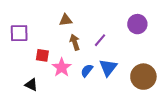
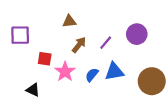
purple circle: (137, 24) -> (137, 34), moved
brown arrow: (75, 42) -> (79, 45), turned 56
blue triangle: (108, 67) -> (114, 72), turned 42

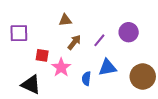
blue semicircle: (92, 75) -> (86, 79), moved, turned -32
black triangle: (33, 90) -> (31, 85), size x1.5

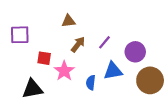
purple circle: (129, 32) -> (135, 52), moved
black triangle: (31, 85) -> (32, 89), turned -35

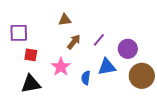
red square: (44, 58) -> (31, 55), moved

